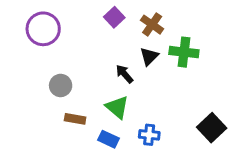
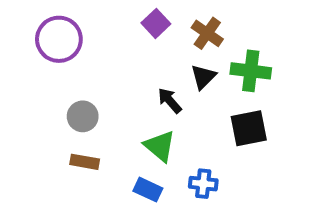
brown rectangle: (75, 119) -> (85, 162), moved
black square: (212, 128) -> (249, 128), moved, turned 32

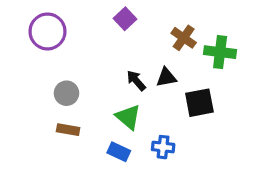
brown cross: (207, 33) -> (184, 38), moved
green cross: (251, 71) -> (220, 52), moved
black triangle: (203, 77) -> (166, 77), moved, turned 35

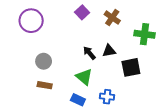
brown cross: (184, 38) -> (112, 18), moved

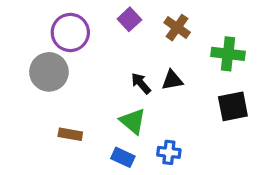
purple circle: (31, 21) -> (70, 32), moved
gray circle: (44, 61) -> (49, 72), moved, size x1.5
black square: (131, 67) -> (233, 106), moved

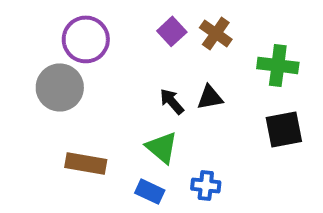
purple square: (129, 19) -> (172, 31), moved
brown rectangle: (70, 134) -> (86, 164), size x1.4

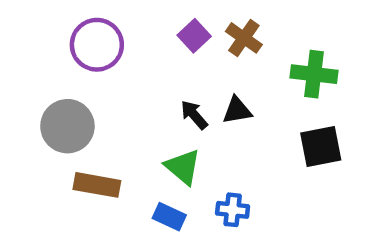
gray circle: (60, 87) -> (67, 126), moved

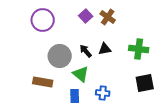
green cross: (314, 74) -> (139, 49), moved
gray circle: (67, 126) -> (60, 56), moved
black square: (321, 147) -> (145, 83), moved
blue rectangle: (169, 217) -> (75, 96), turned 64

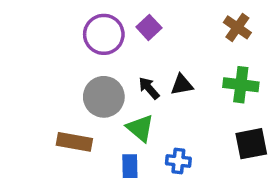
brown cross: (108, 17) -> (237, 27), moved
purple circle: (43, 20) -> (104, 34), moved

